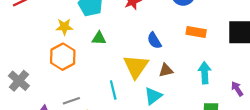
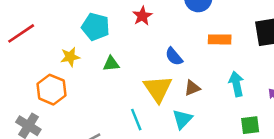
orange hexagon: (63, 57) -> (52, 90), moved

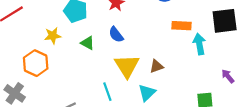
blue semicircle: (174, 56) -> (116, 35), moved
green triangle: (111, 64) -> (88, 43), turned 32
cyan arrow: (236, 84) -> (199, 44), moved

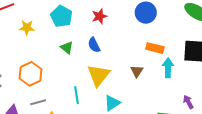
yellow star: (53, 36) -> (27, 28), moved
orange hexagon: (36, 63) -> (30, 74), moved
brown triangle: (156, 66) -> (137, 71), moved, turned -48

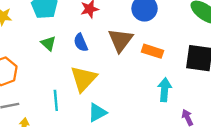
cyan arrow: (168, 68) -> (165, 90), moved
brown triangle: (137, 71) -> (120, 40), moved, size x1.6

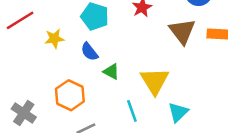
green triangle: (48, 43) -> (111, 72), moved
blue semicircle: (81, 43) -> (89, 52), moved

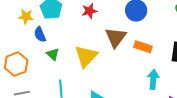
yellow star: (54, 39) -> (26, 17), moved
yellow triangle: (155, 81) -> (86, 56), moved

